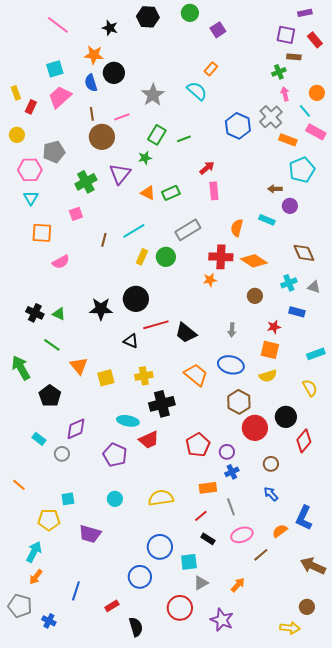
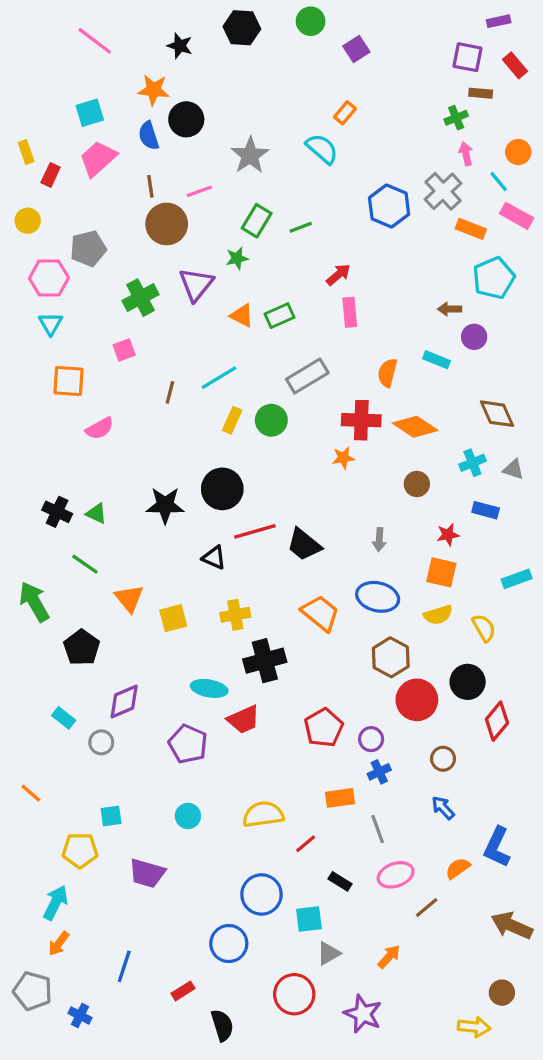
yellow semicircle: (310, 388) -> (484, 628), moved
red line: (201, 516) -> (306, 844), moved

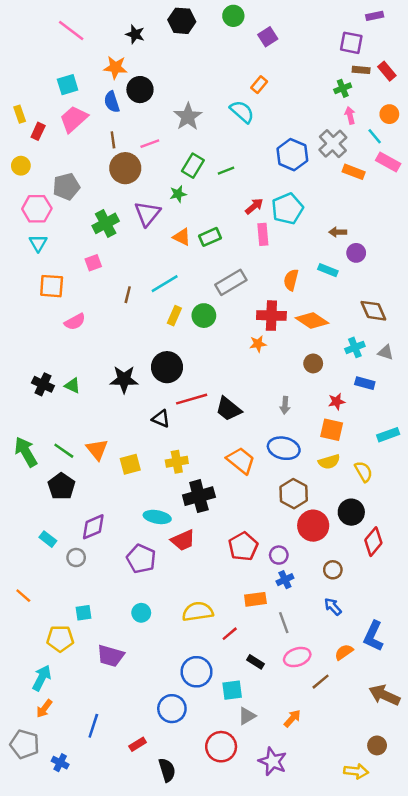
red rectangle: (515, 65) -> (387, 71), moved
cyan pentagon: (494, 278) -> (287, 209), moved
green line: (85, 564) -> (64, 451), moved

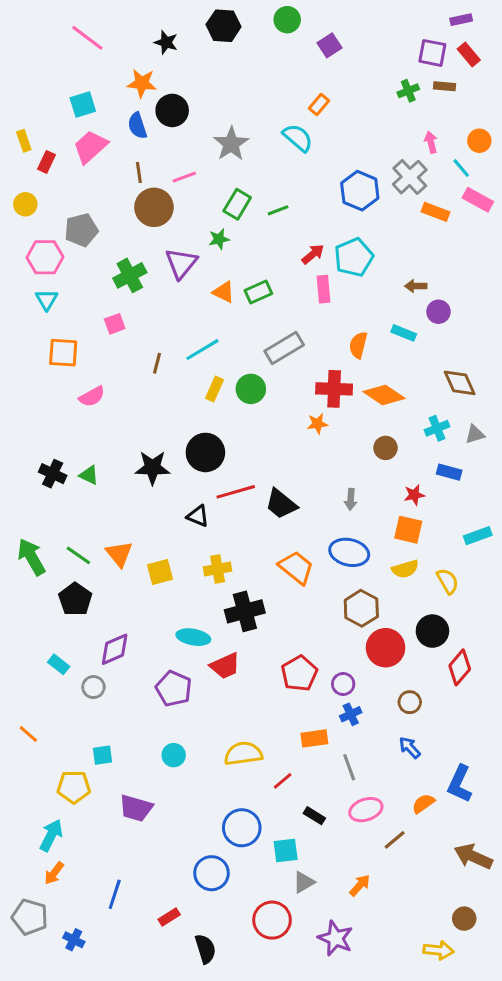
red rectangle: (387, 71) -> (469, 54), moved
green cross: (343, 88) -> (408, 91), moved
gray triangle: (386, 352) -> (475, 434), turned -35

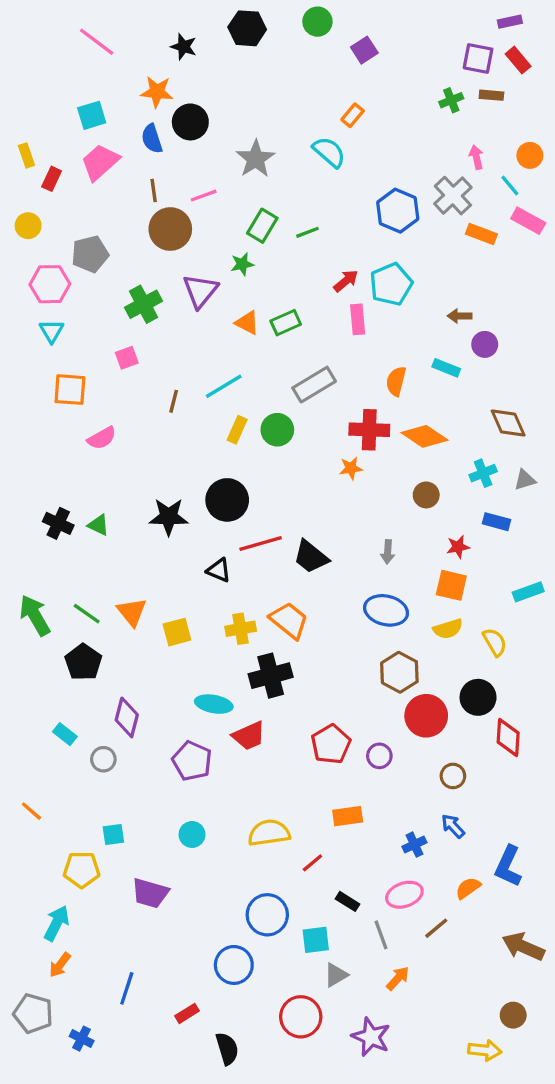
orange trapezoid: (296, 567) -> (289, 620), moved
purple diamond: (115, 649) -> (127, 717), turned -52
red diamond: (460, 667) -> (508, 737), turned -36
blue cross: (351, 714) -> (414, 845), moved
gray line: (349, 767) -> (381, 935), moved

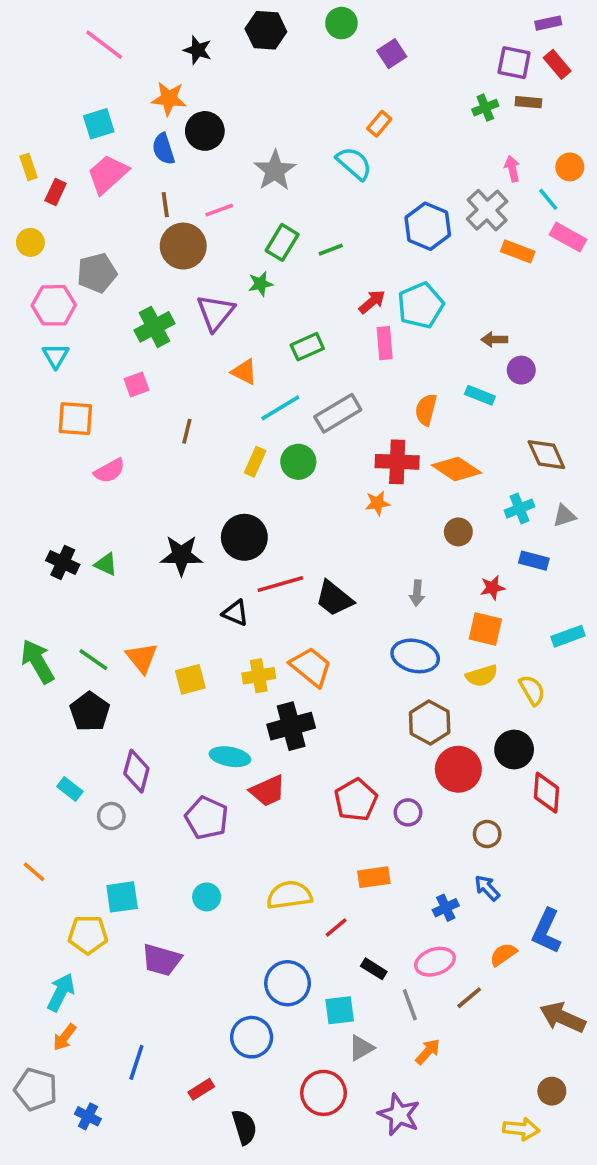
orange triangle: (247, 323) -> (244, 372), moved
cyan line: (224, 386) -> (280, 408), moved
cyan square: (113, 834) -> (122, 897), size x1.4

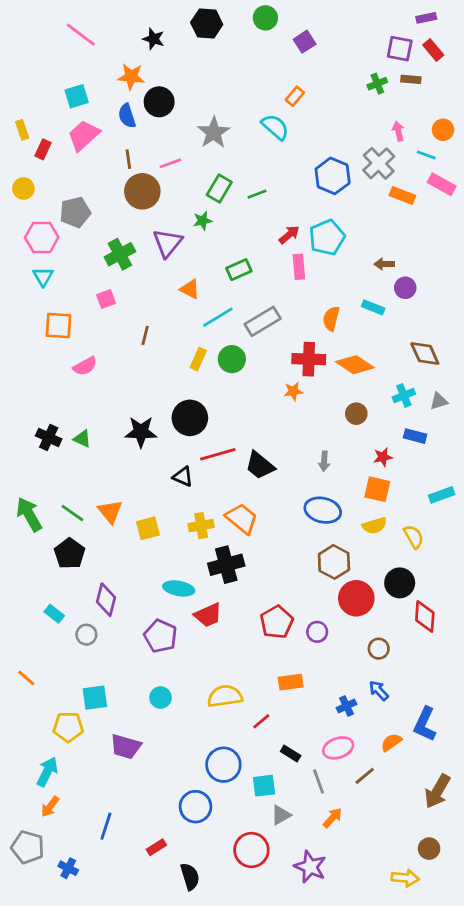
cyan line: (548, 199) -> (426, 155), turned -30
brown arrow: (563, 1017) -> (437, 791), turned -84

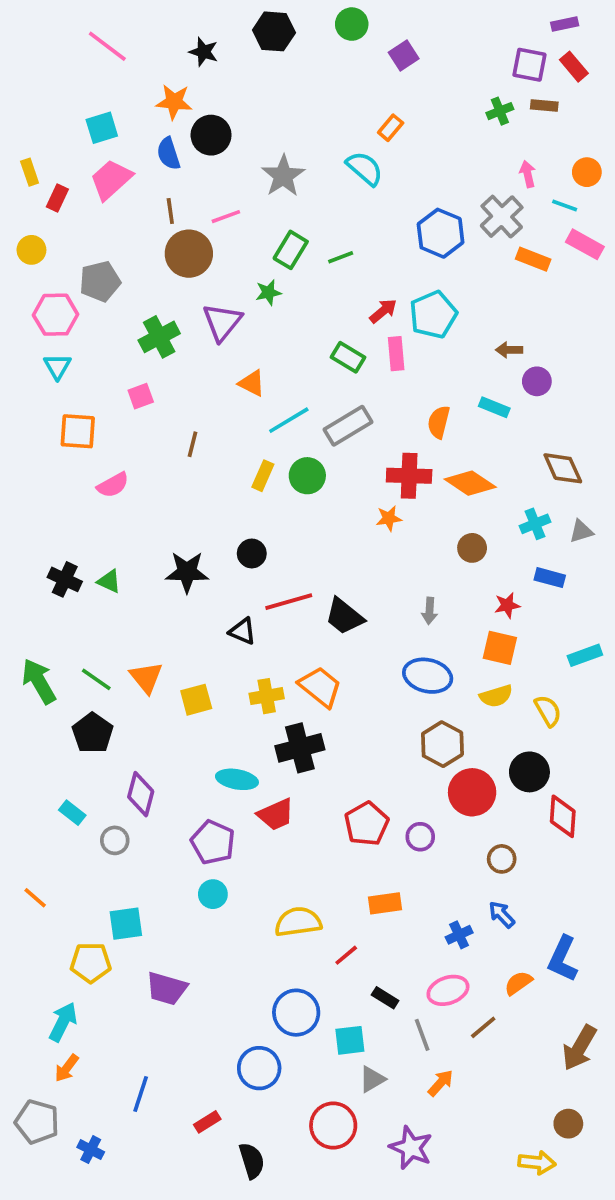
green rectangle: (239, 270) -> (348, 357), moved, turned 55
black circle: (190, 418) -> (252, 553), size x0.6
cyan circle: (161, 698) -> (213, 894), moved

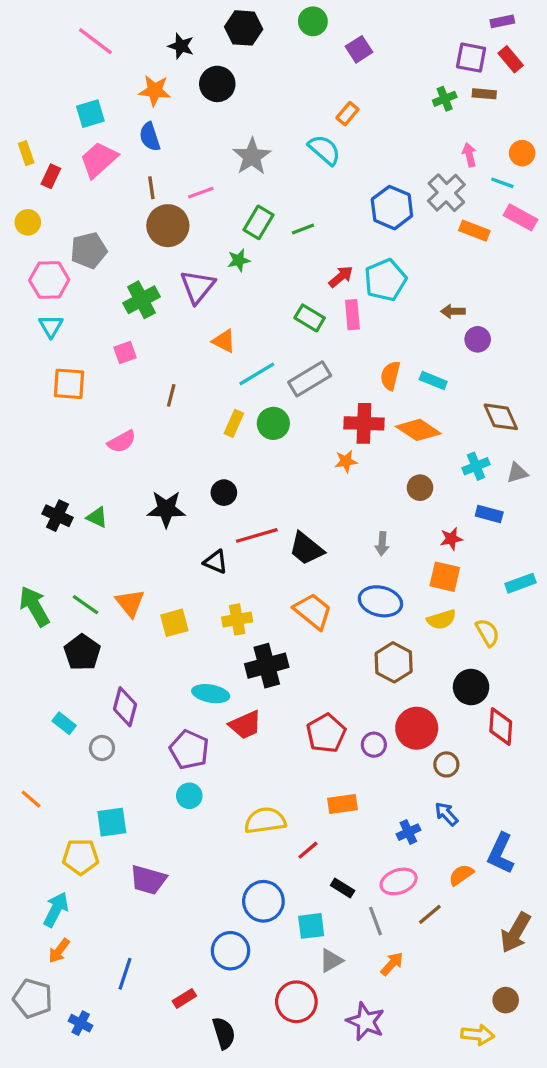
black circle: (211, 135) -> (217, 84), moved
cyan rectangle: (494, 407) -> (433, 381), moved
pink semicircle: (113, 485) -> (122, 442), moved
orange trapezoid: (320, 687) -> (313, 611), moved
red circle: (472, 792) -> (417, 728), moved

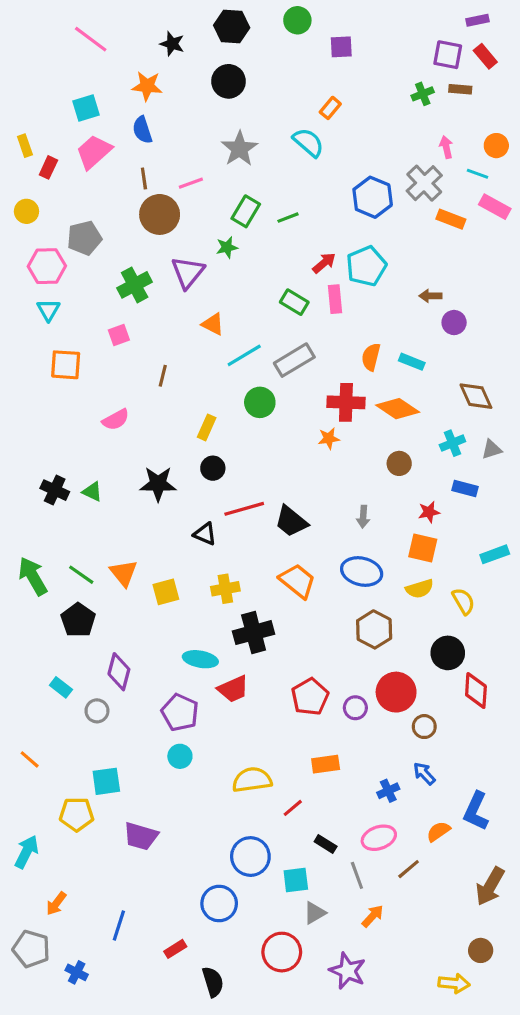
purple square: (359, 49) -> (341, 47), turned 30
black circle: (217, 84) -> (229, 81), moved
yellow rectangle: (234, 423) -> (207, 427), moved
cyan arrow: (56, 909) -> (26, 852), moved

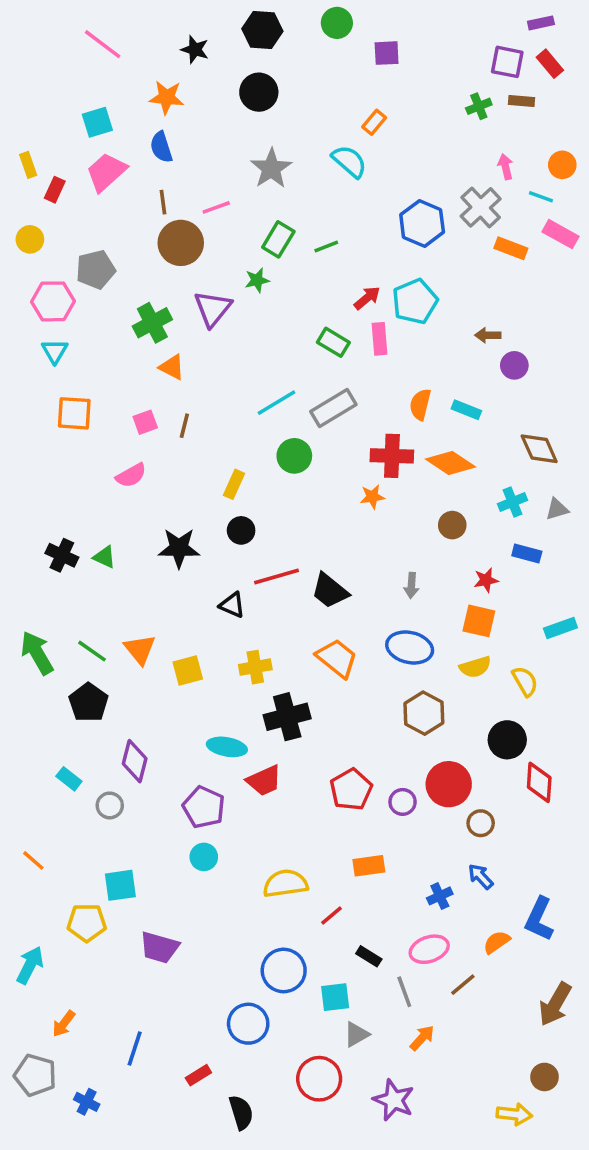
orange triangle: (213, 324) -> (172, 367), moved
pink square: (119, 335) -> (145, 422), moved

